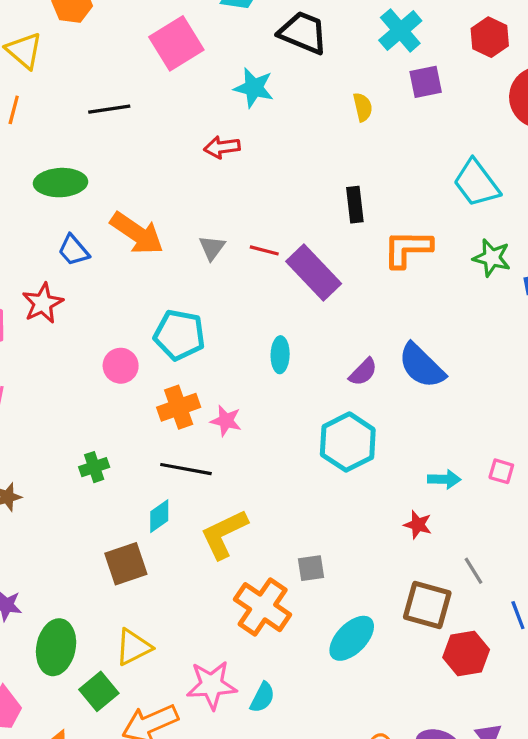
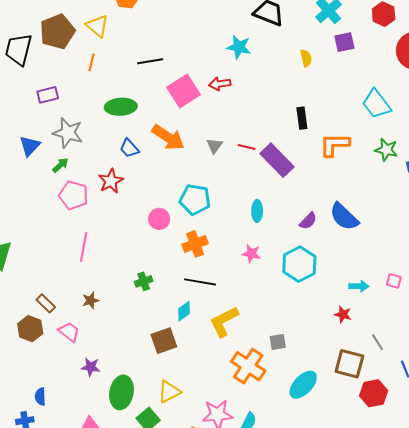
pink square: (176, 43) -> (183, 91), moved
pink star: (226, 421) -> (251, 254), moved

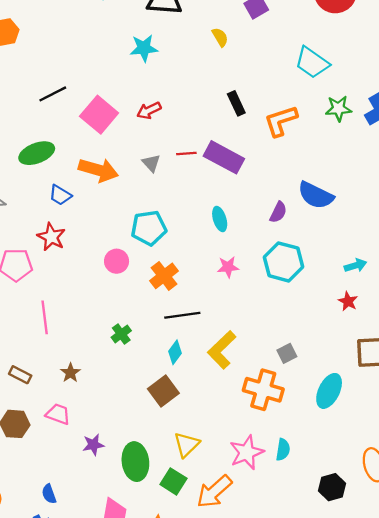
red arrow: (220, 84) -> (149, 111), moved
brown rectangle: (46, 303) -> (20, 375), moved
red star: (343, 314) -> (348, 301), turned 30

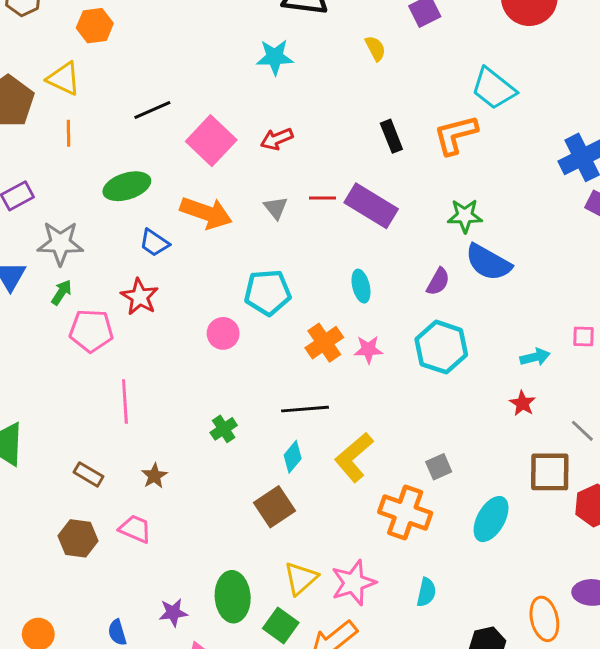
green star: (338, 109) -> (465, 216), moved
orange L-shape: (281, 121) -> (456, 135), moved
orange cross: (164, 276) -> (324, 343), moved
purple star: (93, 445) -> (173, 613), moved
pink star: (247, 453) -> (353, 583), moved

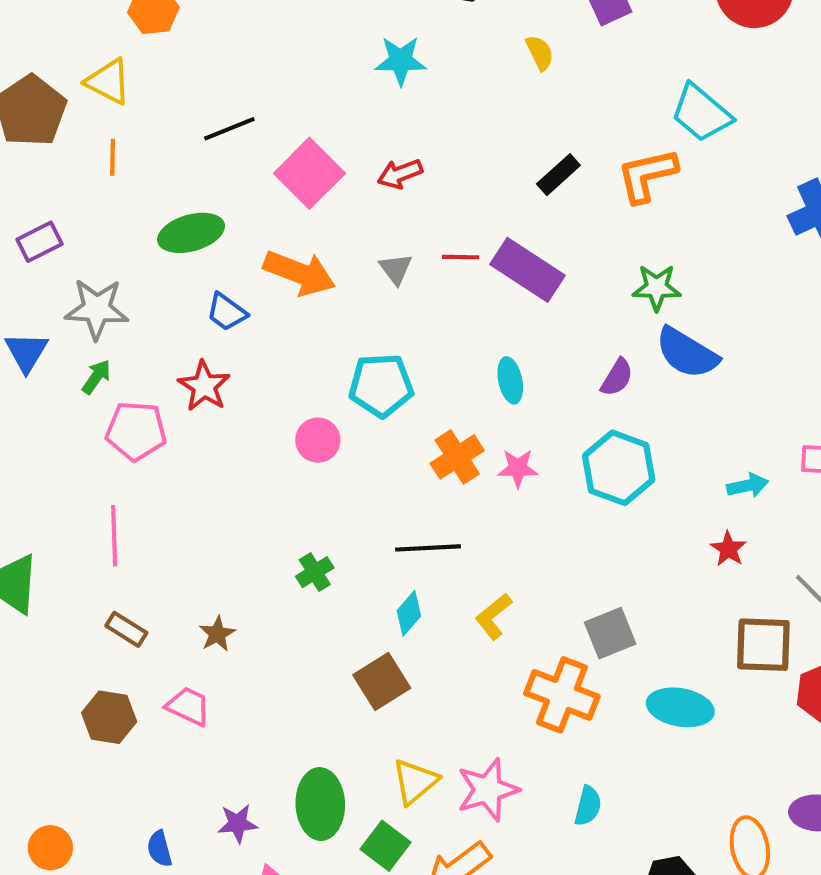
black rectangle: (391, 136) -> (558, 175), turned 68
pink line: (125, 402) -> (114, 536), moved
yellow L-shape: (354, 457) -> (493, 616), size x0.7
gray square: (439, 467) -> (610, 633), size x1.4
cyan ellipse: (491, 519) -> (680, 707), turned 69

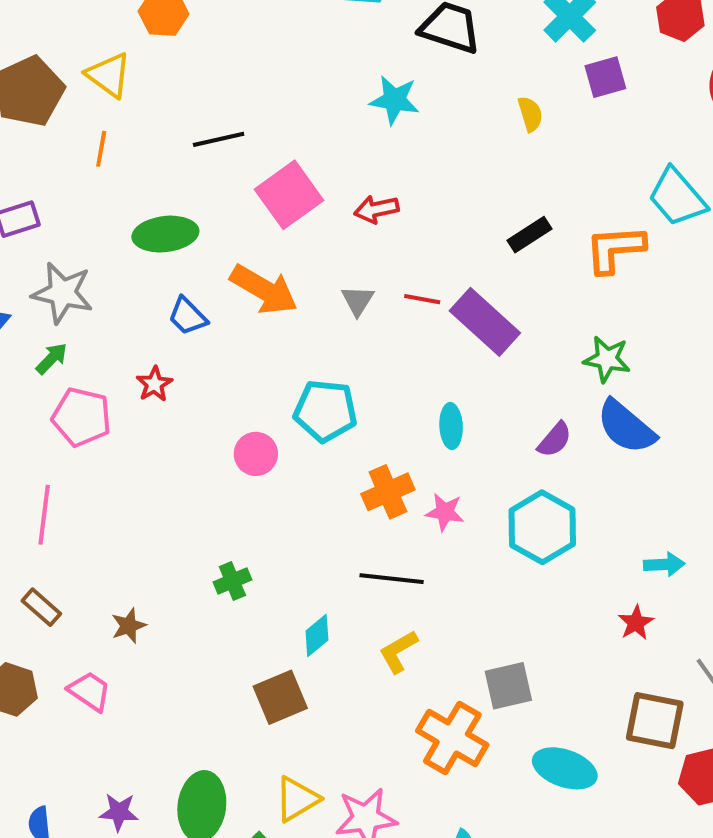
red star: (204, 386) -> (154, 384), size x0.7
black line: (428, 548) -> (392, 579), moved

